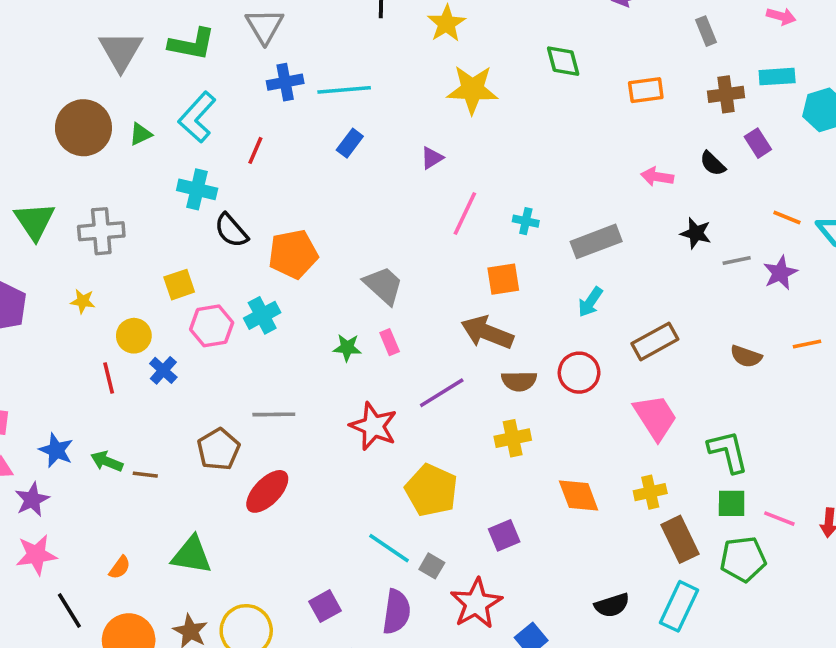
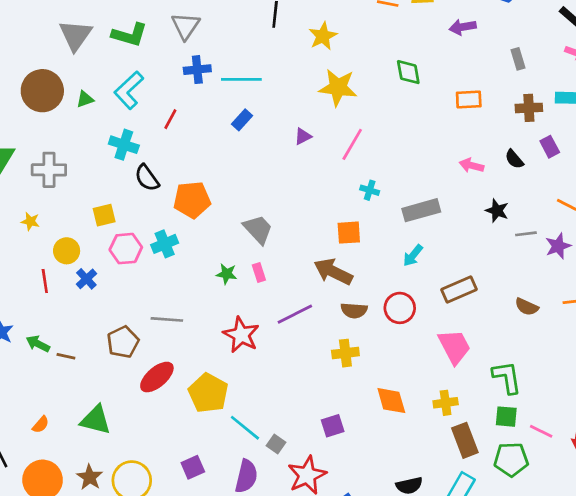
pink line: (465, 214) -> (352, 144), moved
yellow pentagon: (431, 490) -> (208, 393), moved

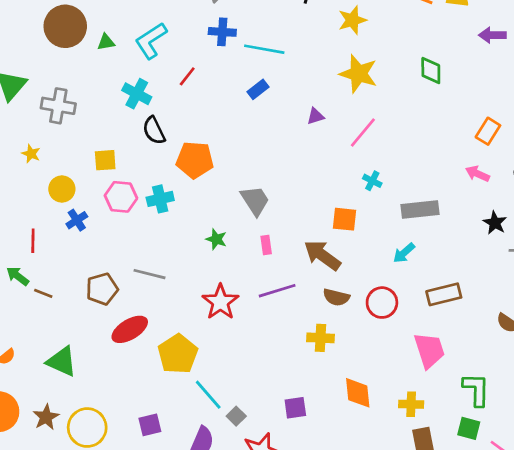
orange rectangle: (469, 99) -> (488, 131), moved, turned -65
pink rectangle: (259, 272) -> (266, 245), moved
red line: (45, 281) -> (33, 241), moved

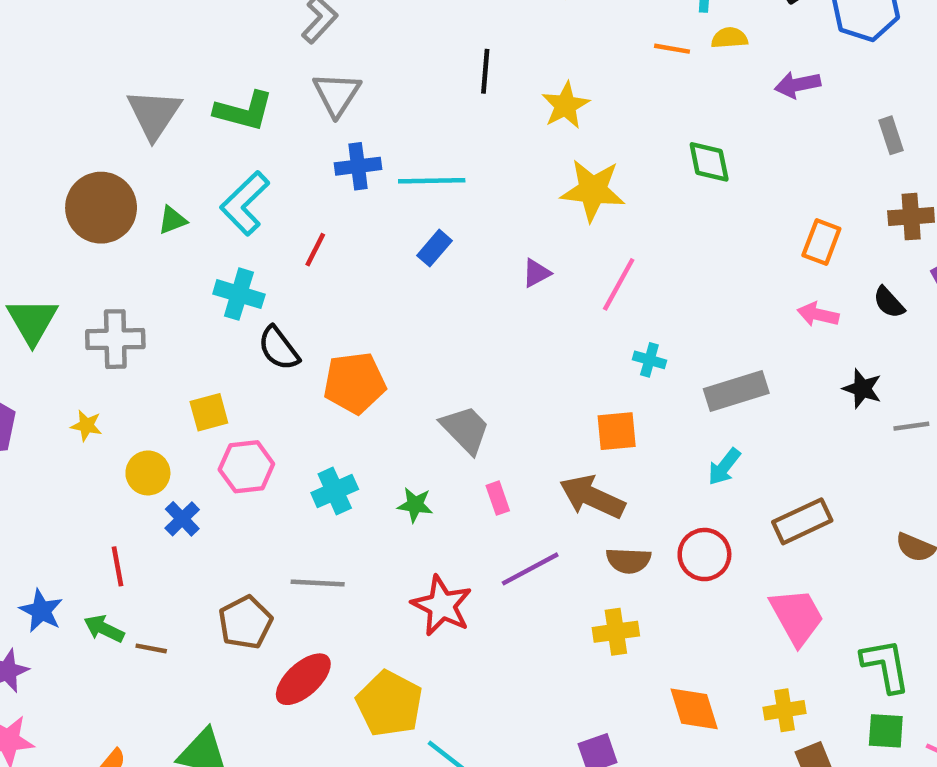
cyan cross: (160, 199) -> (335, 491), moved

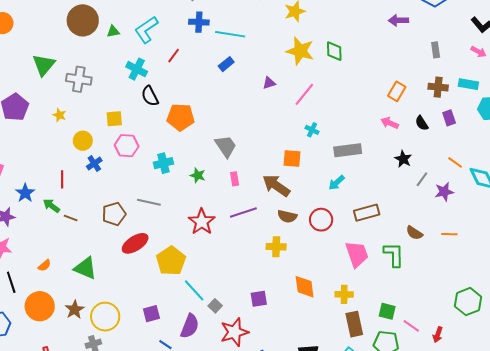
green diamond: (709, 162) -> (334, 51), moved
gray line: (911, 426) -> (422, 179), turned -56
green L-shape: (886, 666) -> (394, 255), moved

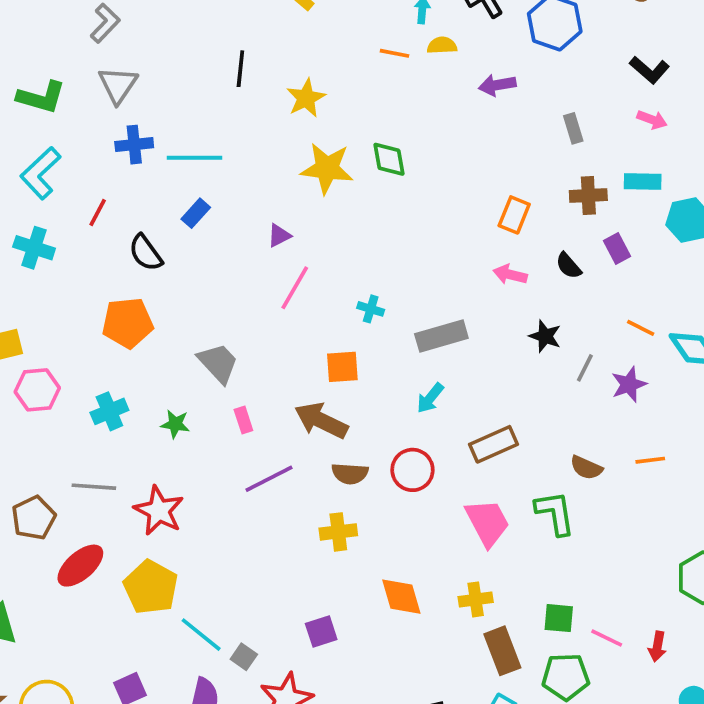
pink line: (304, 94) -> (295, 288), moved
black semicircle: (150, 96) -> (146, 253), moved
red star: (202, 222) -> (159, 511), moved

